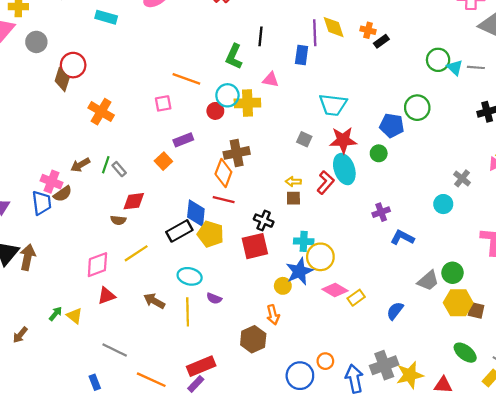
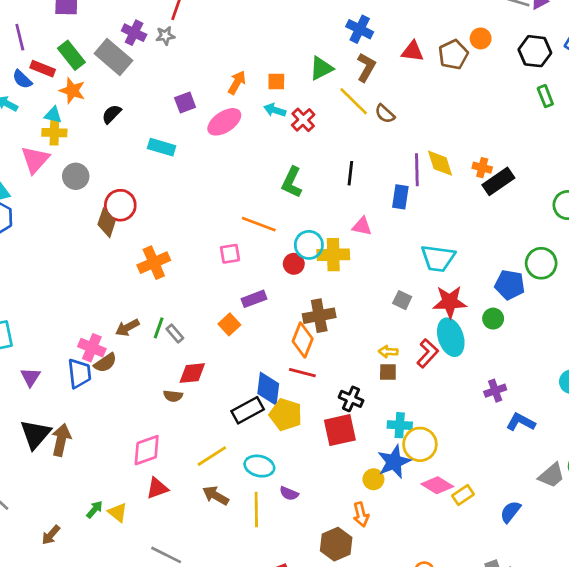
black rectangle: (381, 41) -> (498, 181), size x1.6
green L-shape: (234, 56) -> (292, 182), moved
orange cross: (101, 112) -> (154, 263), turned 35
yellow line: (136, 253) -> (212, 456), moved

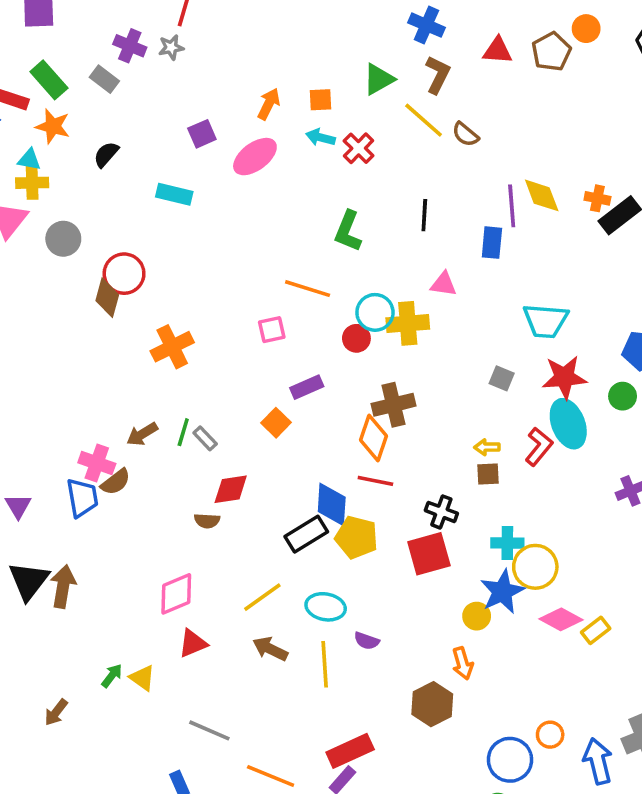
gray rectangle: (113, 57) -> (104, 79), size x0.6

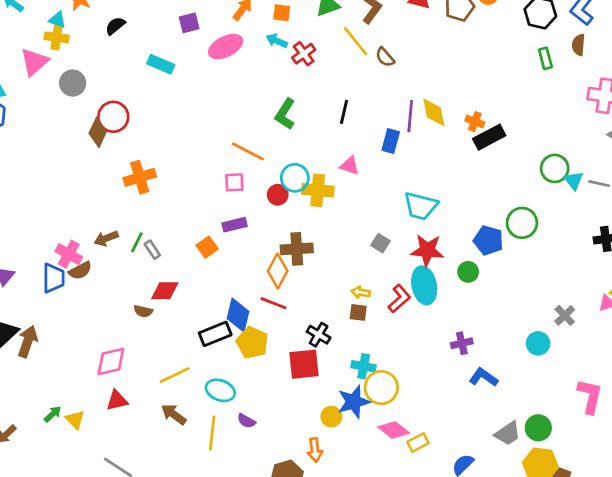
pink square: (272, 330) -> (234, 182), moved

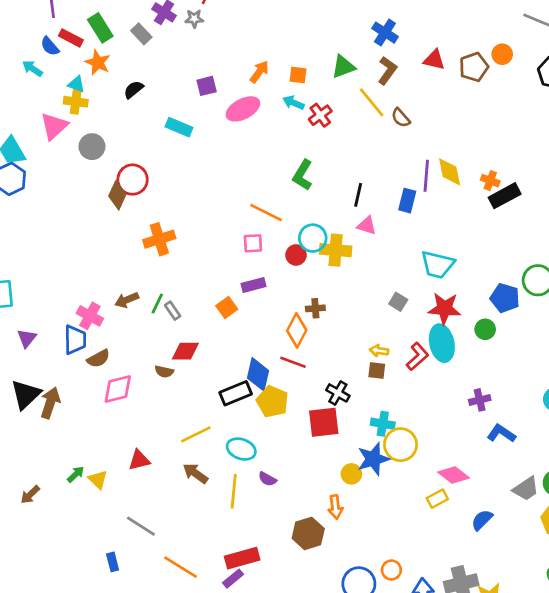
black line: (344, 112) -> (358, 195), moved
brown cross: (297, 249) -> (315, 308), size x0.6
brown semicircle: (80, 271) -> (98, 359), moved
pink diamond: (111, 362) -> (118, 389), moved
pink diamond: (394, 430) -> (453, 475), moved

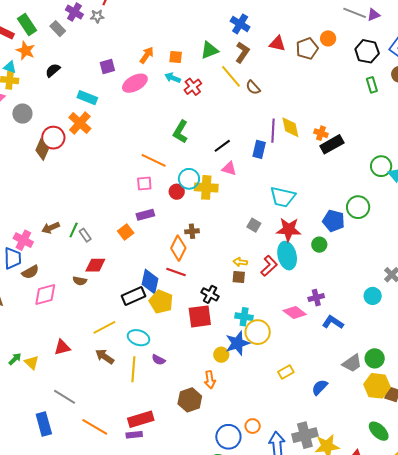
black line: (358, 195) -> (222, 146), turned 42
orange cross: (159, 239) -> (80, 123), moved, turned -30
pink diamond: (453, 475) -> (295, 313), moved
blue rectangle: (113, 562) -> (44, 424), size x1.6
purple rectangle: (233, 579) -> (134, 435), turned 35

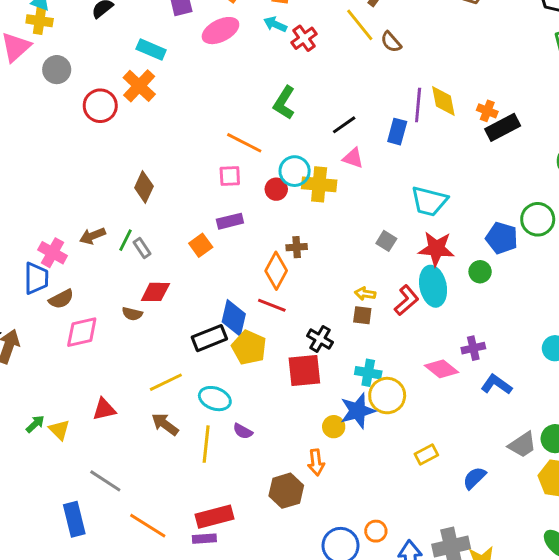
brown diamond: (42, 150) -> (144, 187), moved

